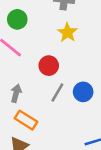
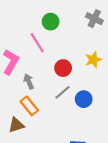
yellow star: (67, 33) -> (93, 60), moved
gray arrow: (16, 93) -> (29, 81), turned -56

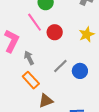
red circle: (63, 68) -> (55, 32), moved
brown triangle: (16, 125) -> (46, 101), moved

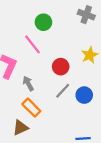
red circle: (55, 32) -> (61, 67), moved
brown triangle: (46, 101) -> (20, 128), moved

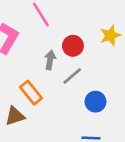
gray arrow: (28, 83) -> (50, 60), moved, turned 32
blue circle: (84, 95) -> (95, 102), moved

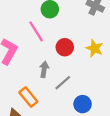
yellow star: (110, 35) -> (95, 48), turned -30
red circle: (73, 46) -> (65, 47), moved

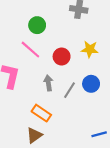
blue circle: (83, 104) -> (91, 84), moved

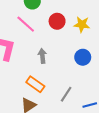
red circle: (62, 57) -> (57, 21), moved
gray line: (70, 90) -> (66, 94), moved

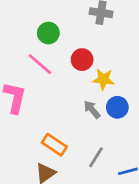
yellow star: (82, 25) -> (103, 79), moved
gray arrow: (42, 56) -> (92, 109), moved, turned -32

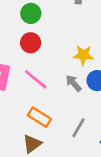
red circle: (82, 60) -> (31, 43), moved
pink line: (40, 64) -> (36, 79), moved

